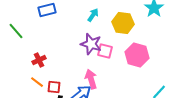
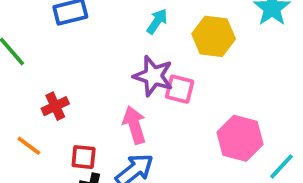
pink hexagon: (137, 55) -> (240, 138), moved
pink arrow: (91, 79) -> (134, 125), moved
orange line: (37, 82) -> (29, 146), moved

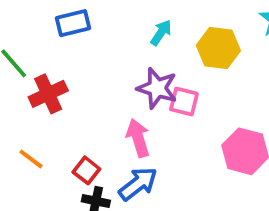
red cross: (55, 106) -> (48, 94), moved, size x1.4
red square: (84, 157) -> (86, 170), turned 32

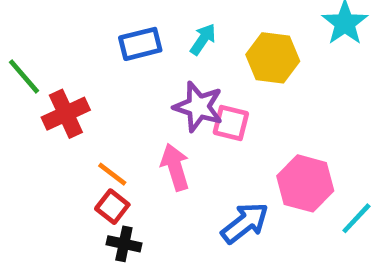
blue rectangle: (73, 23) -> (140, 44), moved
orange line: (31, 159) -> (112, 174), moved
blue arrow: (138, 184) -> (245, 223), moved

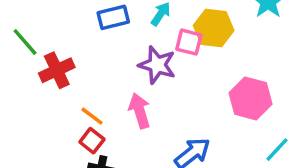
pink square: (231, 123) -> (189, 42), moved
pink hexagon: (305, 183) -> (251, 98), moved

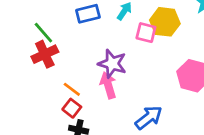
green line: (25, 42) -> (43, 33), moved
purple star: (157, 65) -> (112, 64), moved

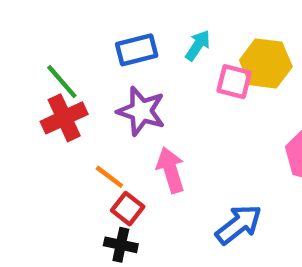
purple star: (112, 64) -> (141, 111), moved
red square: (72, 108) -> (128, 209), moved

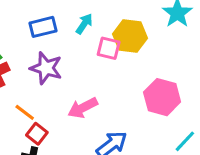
pink arrow: (171, 170) -> (83, 108), moved, turned -100

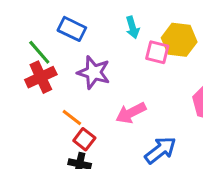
cyan arrow: (84, 24) -> (132, 27), turned 130
blue rectangle: (43, 27) -> (72, 29), moved, turned 40

